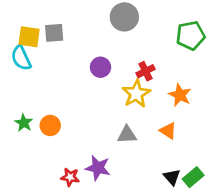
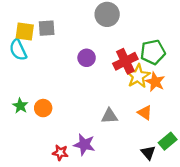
green pentagon: (190, 35) -> (153, 52), moved
red cross: (145, 71) -> (125, 61), size x1.5
yellow star: (136, 94) -> (138, 76), moved
green rectangle: (193, 177) -> (168, 141), moved

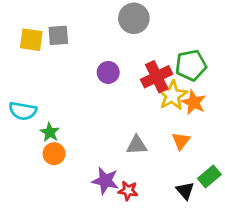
cyan semicircle: (18, 50) -> (23, 111), moved, turned -55
green star: (20, 106) -> (50, 132), moved
orange circle: (43, 108) -> (54, 154), moved
orange triangle: (145, 113) -> (181, 141), turned 35
red star: (60, 153) -> (128, 191), moved

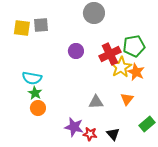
cyan semicircle: (23, 111) -> (32, 78), moved
black triangle: (185, 191) -> (113, 134), moved

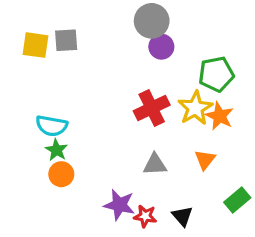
purple circle: (76, 51) -> (161, 47), moved
red cross: (110, 54) -> (152, 108), moved

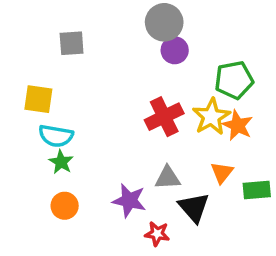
yellow square: (35, 45) -> (38, 99), moved
orange circle: (61, 174) -> (65, 206), moved
green rectangle: (237, 200) -> (257, 190), moved, turned 35
purple star: (119, 205) -> (129, 200), moved
black triangle: (182, 216) -> (194, 207), moved, size x1.4

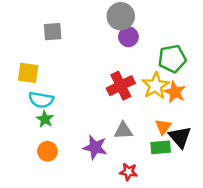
green rectangle: (257, 190) -> (161, 147), moved
black triangle: (194, 207) -> (180, 137), moved
red star: (157, 234) -> (128, 172), moved

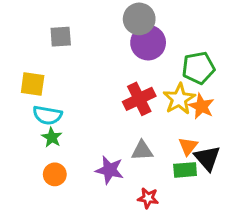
purple circle: (128, 37) -> (148, 43), size x1.5

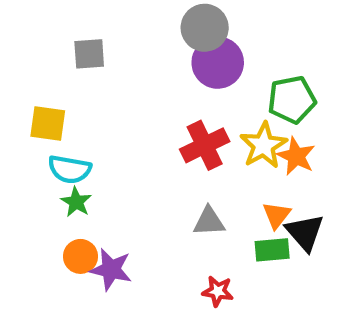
purple star: (110, 170) -> (111, 269), moved

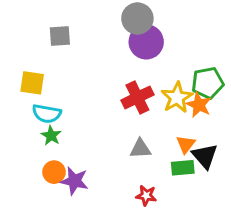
green pentagon: (292, 100) -> (208, 83), moved

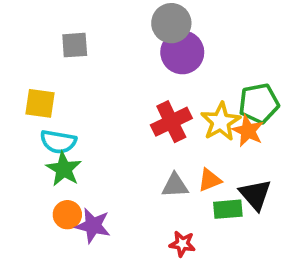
green star: (51, 136) -> (64, 169), size x1.4
orange triangle: (186, 144) -> (210, 180), moved, turned 30

